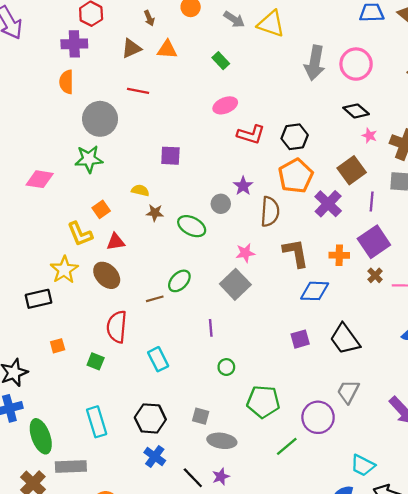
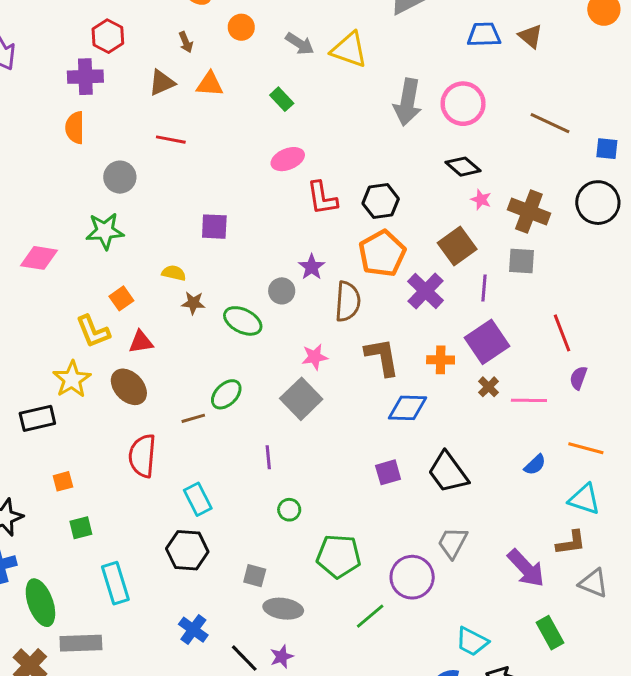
gray circle: (100, 119) -> (120, 177), size x0.7
red L-shape: (251, 134) -> (322, 198), turned 64
green square: (96, 361) -> (81, 528), moved, turned -36
black hexagon: (150, 418) -> (187, 550), moved

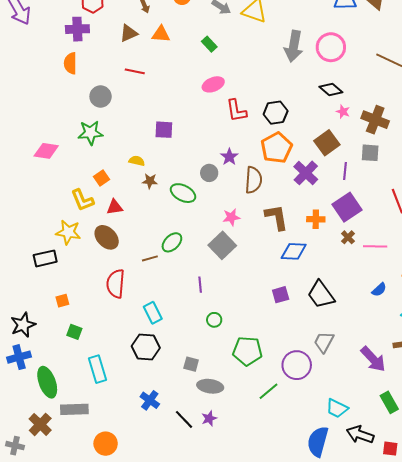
yellow star: (72, 379) -> (68, 232), turned -30
green square: (81, 528) -> (74, 332), turned 35

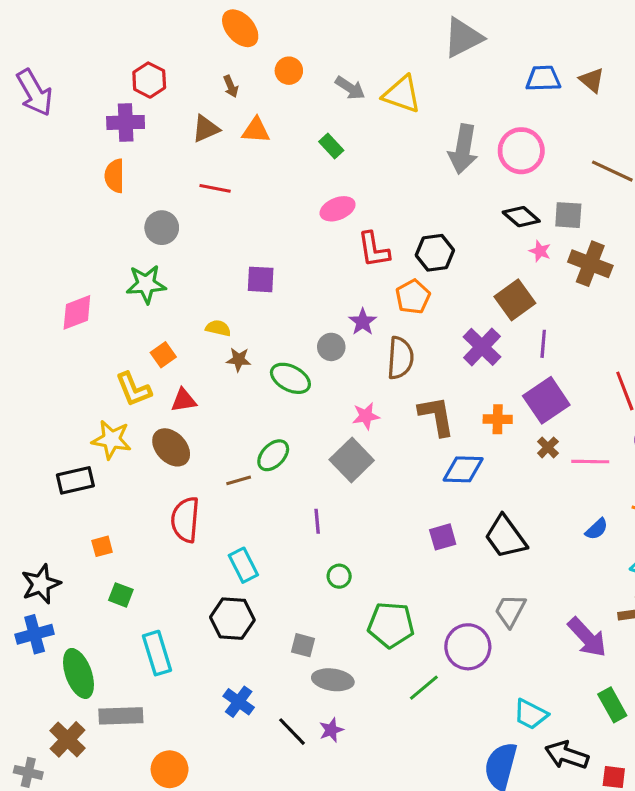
orange pentagon: (277, 148) -> (413, 297), moved, size x0.7
pink diamond: (46, 151) -> (77, 312), turned -30
gray square: (370, 153) -> (568, 215), moved

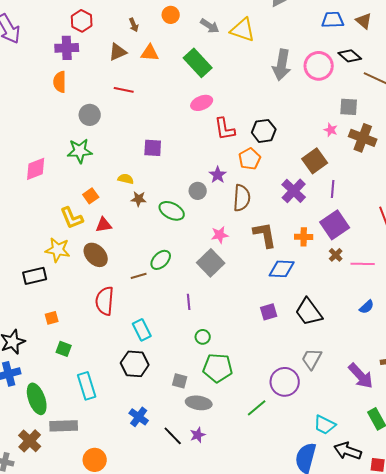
green rectangle: (331, 146) -> (198, 63), size x1.8
black diamond: (521, 217) -> (350, 56), moved
green pentagon: (391, 625) -> (218, 368), moved

